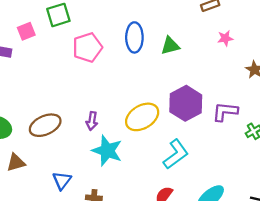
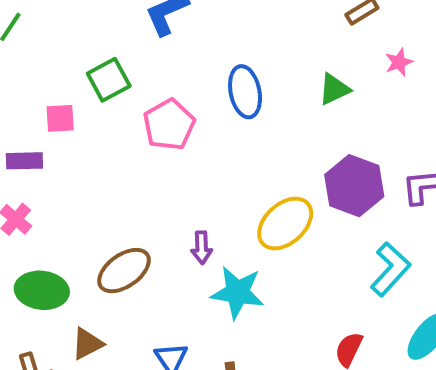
pink square: (26, 31) -> (60, 118), turned 30
green triangle: (170, 46) -> (334, 89), moved
cyan L-shape: (176, 154) -> (390, 269), moved

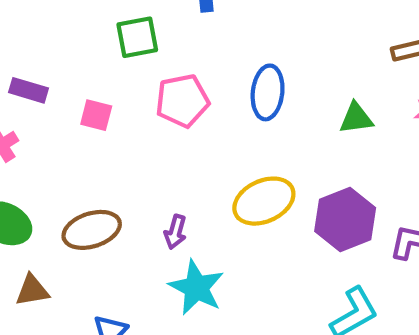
pink square: (60, 118) -> (96, 115), moved
yellow ellipse: (285, 224) -> (264, 201), moved

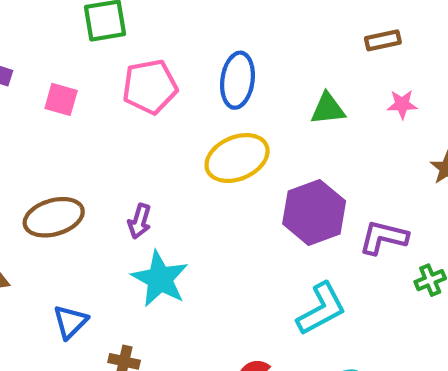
yellow ellipse: (264, 201) -> (237, 158), moved

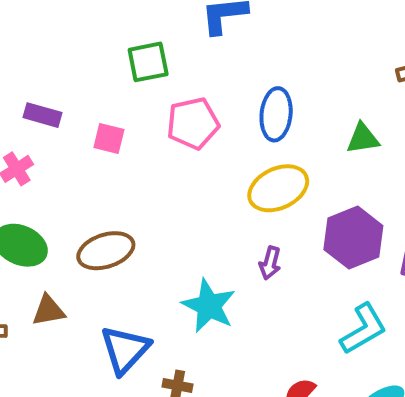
purple arrow: (140, 221) -> (270, 263), moved
blue triangle: (70, 322) -> (125, 350), size x1.5

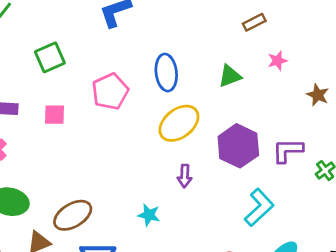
green square: (148, 62) -> (50, 57), moved
brown ellipse: (106, 251) -> (73, 215), moved
cyan star: (209, 306) -> (149, 215), size x0.6

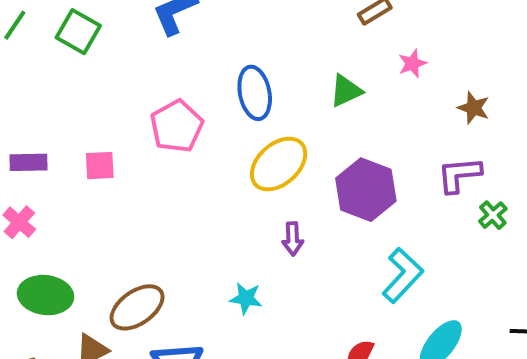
green square: (50, 57) -> (78, 32), moved, turned -32
purple L-shape: (288, 151) -> (459, 175), moved

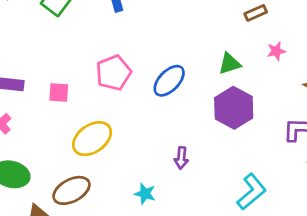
blue ellipse: (255, 93) -> (169, 81), moved, turned 48
yellow ellipse: (279, 164) -> (92, 139), moved
purple hexagon: (366, 190) -> (234, 108), moved

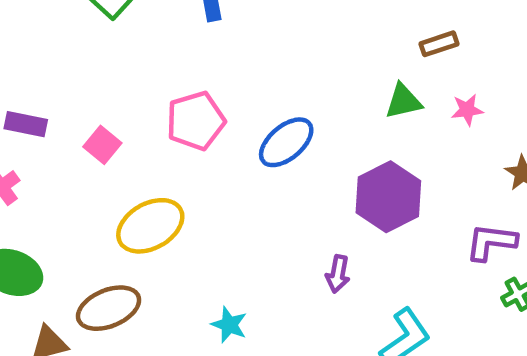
green triangle: (230, 64) -> (403, 101), moved
pink square: (59, 93) -> (102, 145), turned 30
purple arrow: (181, 158) -> (338, 274), moved

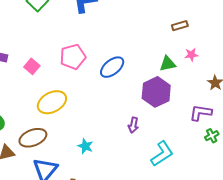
green triangle: (403, 101) -> (168, 64), moved

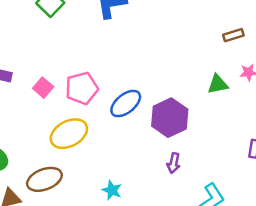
pink pentagon: (73, 57) -> (82, 88), moved
blue ellipse: (112, 67) -> (126, 104), moved
purple hexagon: (156, 92) -> (170, 118), moved

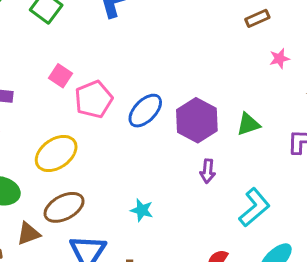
green triangle: (218, 84) -> (248, 124), moved
pink square: (43, 88) -> (60, 76), moved
yellow ellipse: (69, 134) -> (56, 153), moved

